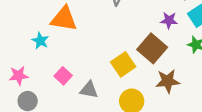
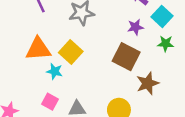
cyan star: (40, 41) -> (55, 71), moved
yellow square: (123, 64) -> (71, 52), moved

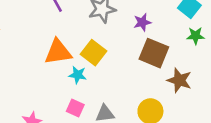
purple star: (135, 27) -> (142, 22), moved
brown star: (148, 83) -> (179, 80), turned -30

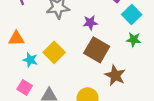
orange triangle: (58, 52) -> (16, 38), size x0.7
yellow square: (94, 53) -> (54, 52), moved

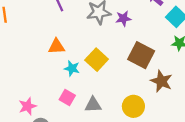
purple star: (90, 23) -> (123, 18), moved

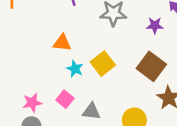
purple star: (123, 18) -> (155, 26), moved
pink star: (28, 106) -> (32, 103), moved

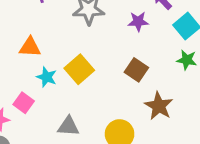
brown square: (151, 66) -> (136, 70), size x0.7
pink square: (65, 99) -> (24, 103), moved

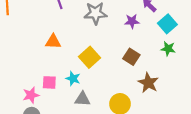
cyan star: (47, 77) -> (73, 78), moved
pink square: (24, 103) -> (49, 82), turned -32

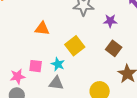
purple star: (132, 21) -> (110, 21), moved
gray triangle: (82, 99) -> (56, 83), moved

